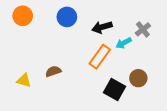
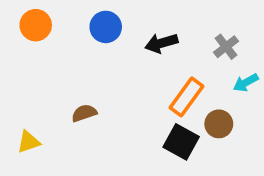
cyan arrow: (124, 43) -> (246, 83), moved
orange rectangle: (100, 57) -> (186, 97), moved
yellow triangle: (24, 80) -> (28, 142), moved, turned -35

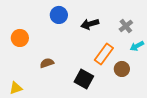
orange circle: (36, 25) -> (20, 38), moved
yellow triangle: (28, 142) -> (16, 88), moved
black square: (181, 142) -> (84, 79), moved

